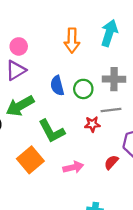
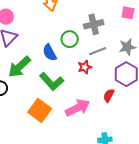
blue semicircle: (57, 86) -> (50, 53), moved
pink arrow: (73, 167) -> (78, 108), size x1.4

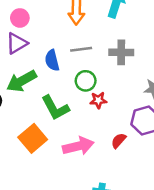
green circle: (70, 39) -> (86, 81), moved
gray line: (98, 51) -> (81, 49), moved
blue semicircle: (50, 53) -> (52, 60), moved

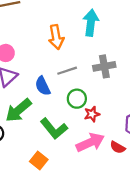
orange square: (33, 138) -> (39, 161), size x0.7
red semicircle: (119, 141) -> (118, 147), turned -91
pink arrow: (78, 146) -> (90, 142), moved

